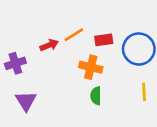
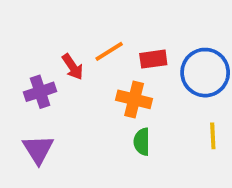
red arrow: (49, 45) -> (73, 67), turned 78
purple cross: (15, 63) -> (40, 92), moved

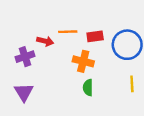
orange line: (109, 51) -> (68, 32), turned 30
red arrow: (73, 67) -> (45, 41), turned -42

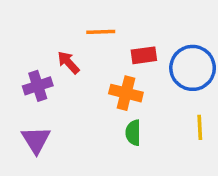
orange line: (68, 32) -> (101, 32), moved
red arrow: (45, 41) -> (68, 62), turned -147

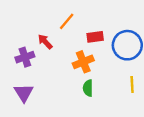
orange line: (101, 32) -> (67, 21), turned -48
orange cross: (126, 93) -> (83, 62), turned -36

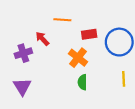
orange line: (67, 21) -> (62, 20), turned 54
orange cross: (83, 62) -> (78, 58), turned -30

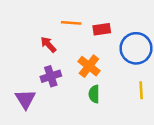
red rectangle: (89, 34) -> (102, 29), moved
purple cross: (23, 53) -> (51, 76), moved

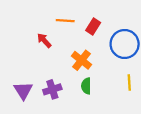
red rectangle: (102, 29) -> (93, 27), turned -49
purple cross: (51, 76) -> (52, 89), moved

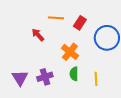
yellow line: (129, 82) -> (96, 79), moved

